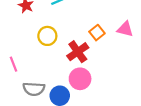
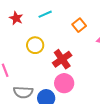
orange square: (97, 33) -> (79, 25), moved

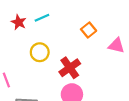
cyan line: (45, 14) -> (42, 18), moved

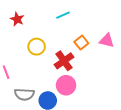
cyan line: (42, 18) -> (63, 15), moved
orange square: (89, 30) -> (81, 43), moved

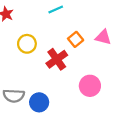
pink circle: (66, 85) -> (90, 86), moved

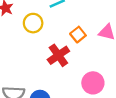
yellow circle: (27, 44) -> (33, 23), moved

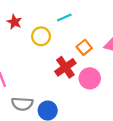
pink circle: (93, 83) -> (90, 78), moved

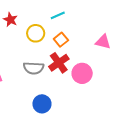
orange square: (84, 47) -> (61, 40), moved
gray semicircle: (22, 104) -> (34, 68), moved

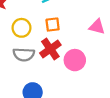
yellow circle: (36, 33) -> (21, 28), moved
orange square: (61, 40) -> (53, 25), turned 32

